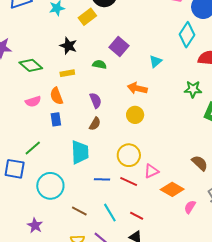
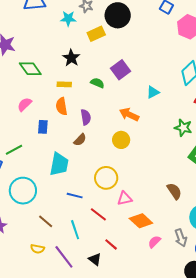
orange semicircle: (57, 96) -> (62, 106), moved
pink semicircle: (33, 101) -> (25, 104), turned 140
brown semicircle: (200, 163) -> (174, 191), moved
red line: (129, 182) -> (98, 214), moved
red line: (137, 216) -> (111, 244), moved

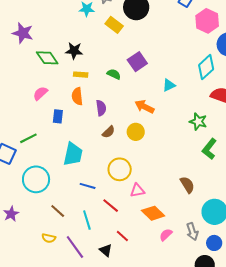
yellow rectangle: (96, 34) -> (114, 25), turned 60
black star: (71, 58) -> (74, 51), moved, turned -30
brown semicircle: (80, 140) -> (109, 132), moved

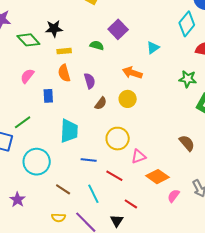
black triangle: (106, 250) -> (117, 221), turned 32

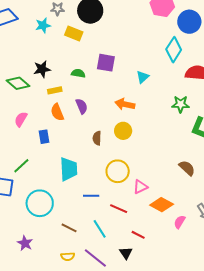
purple square: (118, 29) -> (106, 63), turned -30
green semicircle: (97, 45) -> (78, 73), moved
purple semicircle: (90, 81) -> (82, 106), moved
brown semicircle: (101, 103) -> (97, 138), turned 152

